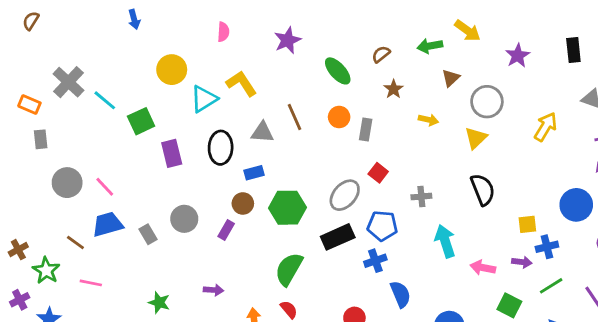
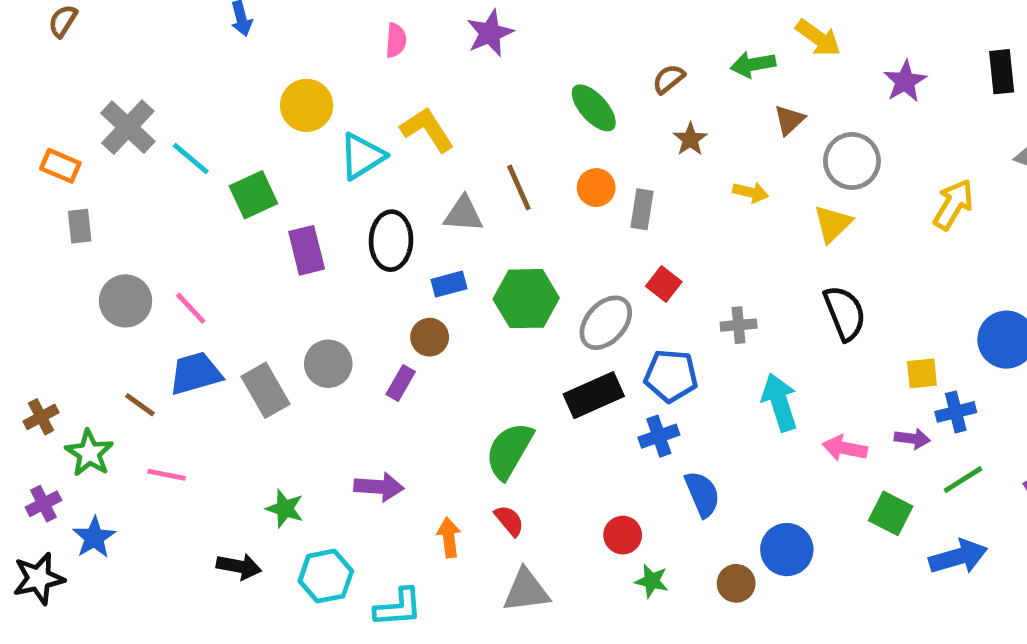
purple star: (287, 40) -> (490, 33), moved
green hexagon: (287, 208) -> (526, 299), moved
gray rectangle: (148, 234) -> (265, 390), size x1.5
purple arrow: (214, 290) -> (379, 487), size x1.4

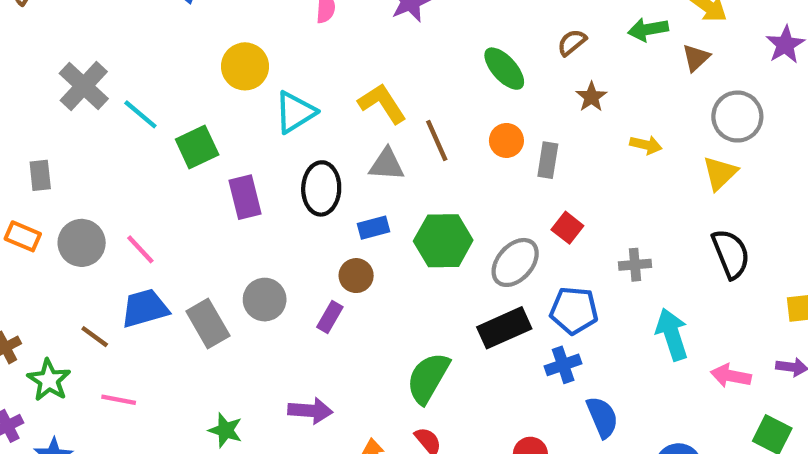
brown triangle: (789, 120) -> (696, 58), moved
yellow L-shape: (427, 130) -> (382, 103), moved
orange rectangle: (60, 166) -> (23, 236), moved

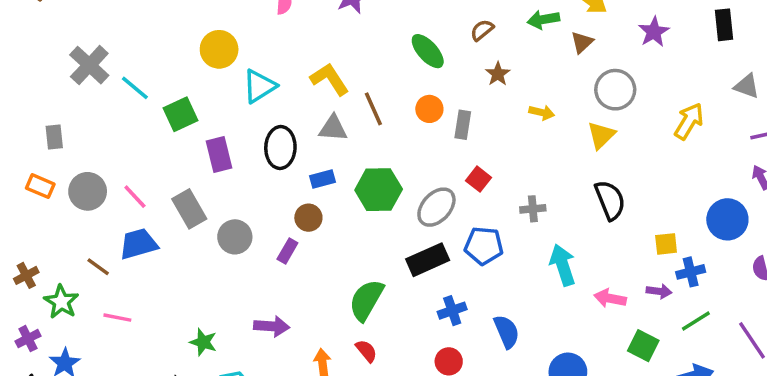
gray rectangle: (208, 323) -> (189, 209), moved
blue cross: (563, 365) -> (452, 311), moved

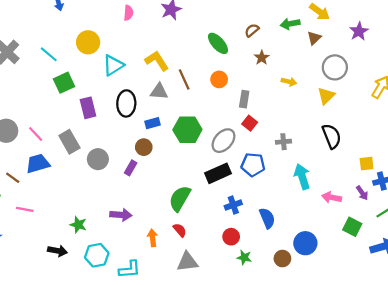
cyan line: (135, 88) -> (49, 54), moved
gray rectangle: (463, 125) -> (244, 99), moved
purple arrow: (659, 291) -> (362, 193), turned 48

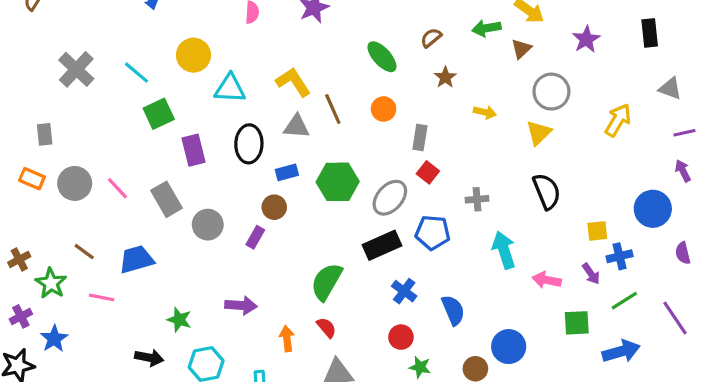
cyan triangle: (113, 65) -> (230, 88), turned 35
blue trapezoid: (38, 164) -> (136, 259), moved
blue cross: (233, 205) -> (404, 291), turned -35
green square: (352, 227) -> (577, 323), turned -30

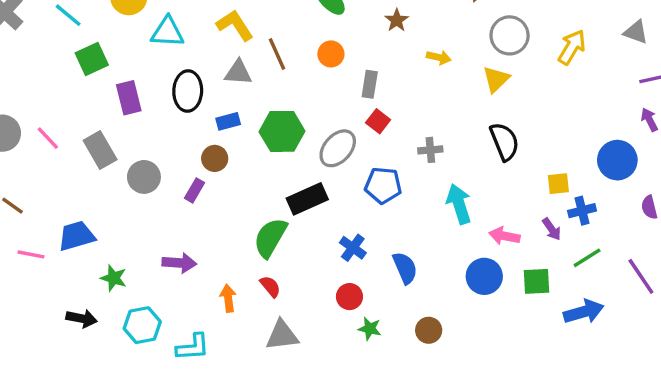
yellow arrow: (618, 120) -> (572, 47), moved
black rectangle: (382, 245) -> (307, 199), moved
blue trapezoid: (136, 259) -> (77, 236), moved
blue circle: (509, 347) -> (484, 276), moved

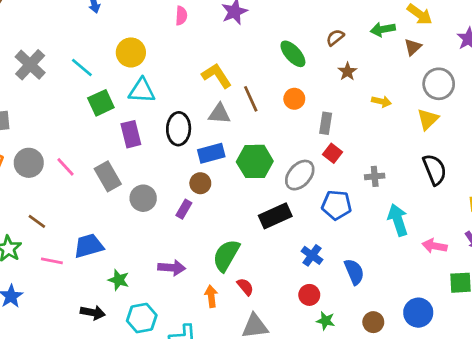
cyan triangle: (168, 32) -> (142, 91), moved
blue rectangle: (228, 121) -> (211, 153), size x1.4
green semicircle: (270, 238) -> (226, 255), moved
blue circle: (484, 276) -> (418, 313), moved

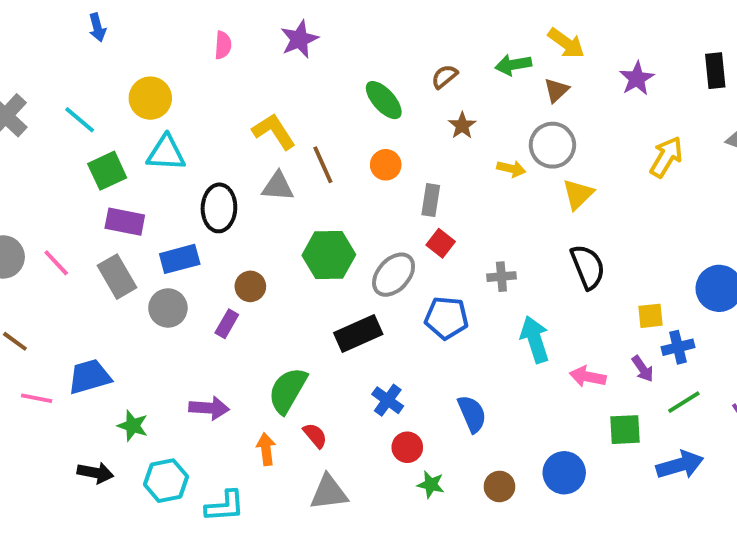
gray circle: (439, 84) -> (552, 145), moved
purple rectangle: (131, 134) -> (125, 222), moved, turned -65
blue rectangle: (211, 153) -> (180, 259), moved
blue cross: (312, 255) -> (388, 400), moved

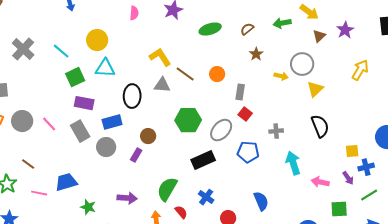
brown triangle: (556, 90) -> (319, 36), moved
green ellipse: (384, 100) -> (210, 29), moved, turned -65
brown line: (323, 165) -> (185, 74), turned -30
blue cross: (388, 400) -> (206, 197), moved

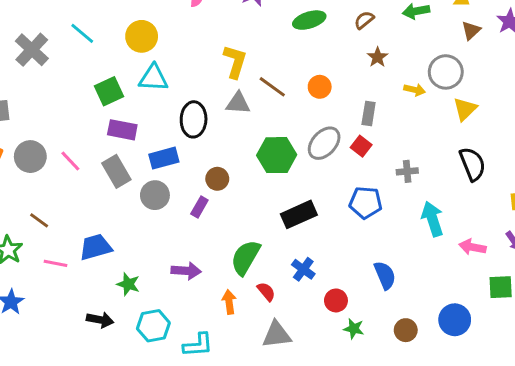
cyan line: (61, 51) -> (82, 33), moved
yellow L-shape: (160, 57) -> (235, 62), turned 50
gray rectangle: (240, 92) -> (369, 114), moved
gray ellipse: (221, 130) -> (324, 143), moved

